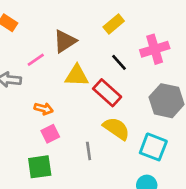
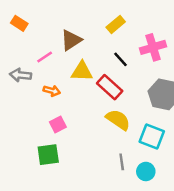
orange arrow: (44, 109) -> (52, 91), moved
gray line: (89, 151) -> (122, 162), moved

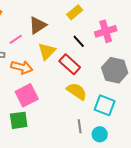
yellow triangle: (82, 71) -> (47, 51), turned -48
orange arrow: (52, 91) -> (22, 67), size x1.5
pink square: (58, 124) -> (27, 95), size x1.6

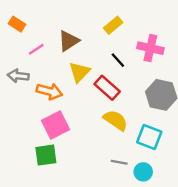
pink cross: (106, 31) -> (150, 48), turned 30
pink line: (16, 39) -> (36, 49), moved
gray line: (80, 126) -> (119, 162), turned -72

